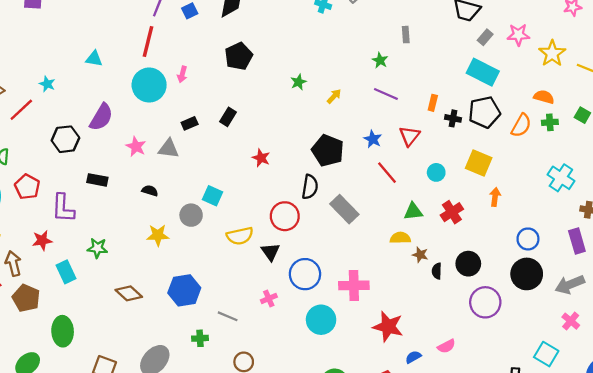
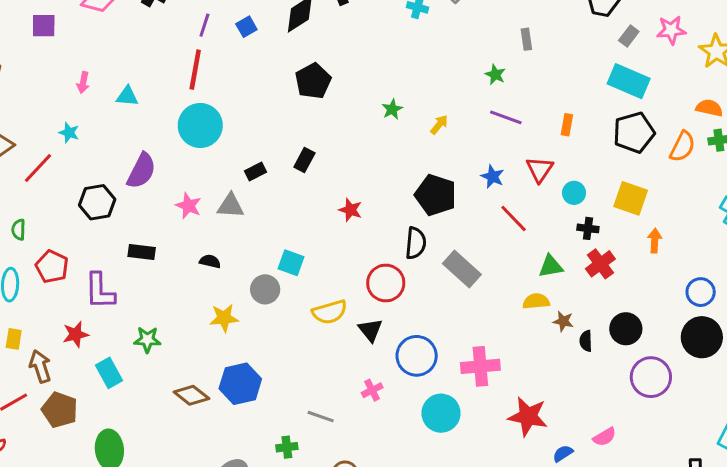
pink arrow: (182, 74) -> (83, 83), moved
black cross: (453, 118) -> (588, 228), moved
cyan circle: (436, 172) -> (574, 193), moved
blue hexagon: (184, 290) -> (240, 384), moved

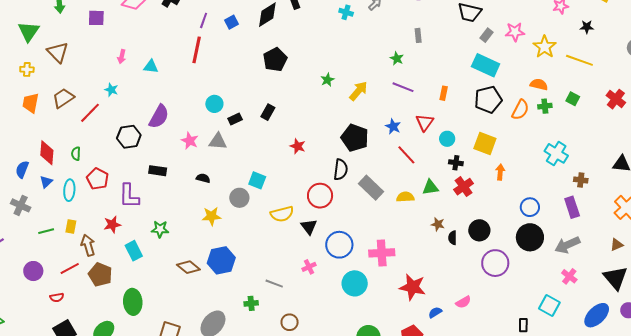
cyan circle: (200, 125) -> (214, 104), moved, size x0.6
yellow arrow: (439, 125) -> (358, 91), size x1.5
yellow semicircle: (536, 301) -> (405, 197), moved

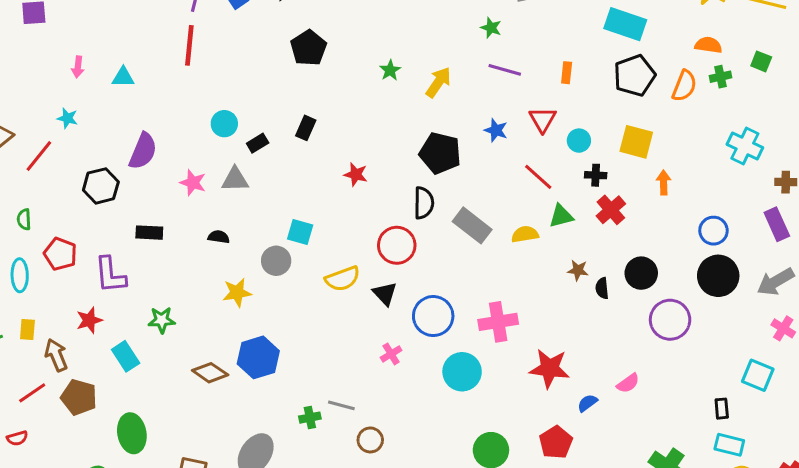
red line: (406, 155) -> (538, 177), moved
gray line: (274, 284) -> (341, 405), moved

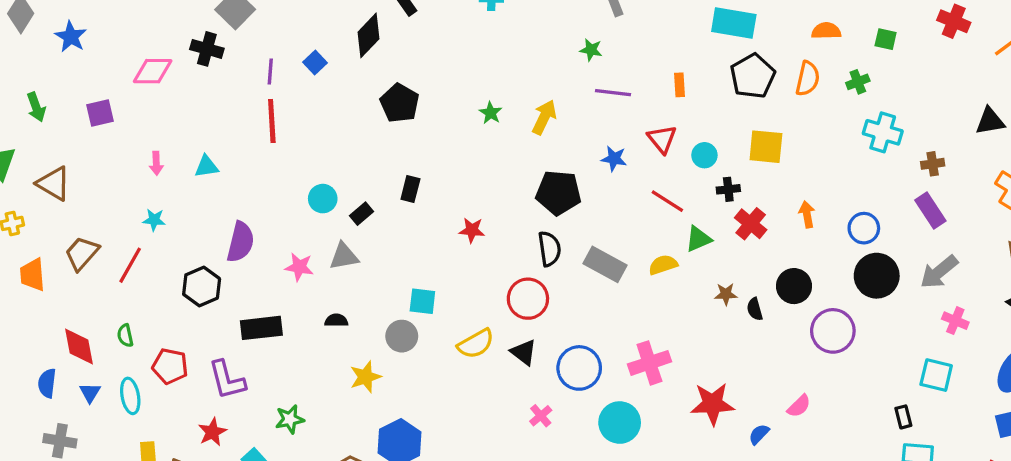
green cross: (720, 77) -> (858, 82), moved
orange arrow: (664, 182) -> (807, 214), moved
black rectangle: (149, 233) -> (261, 328), size x1.4

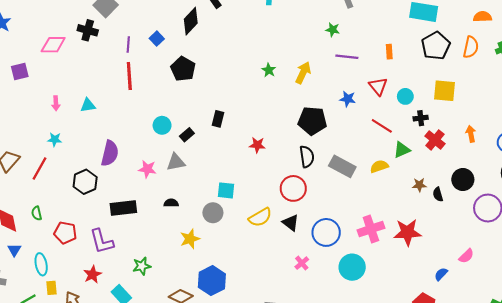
black pentagon: (400, 103) -> (183, 69), moved
cyan ellipse: (130, 396) -> (41, 264), moved
red star: (713, 404) -> (407, 232), moved

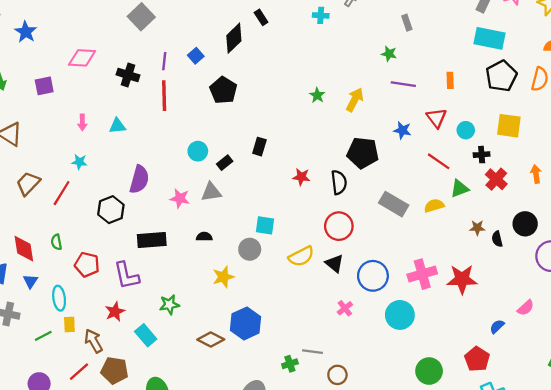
black cross: (88, 30) -> (128, 75), moved
black semicircle: (307, 157) -> (339, 182), moved

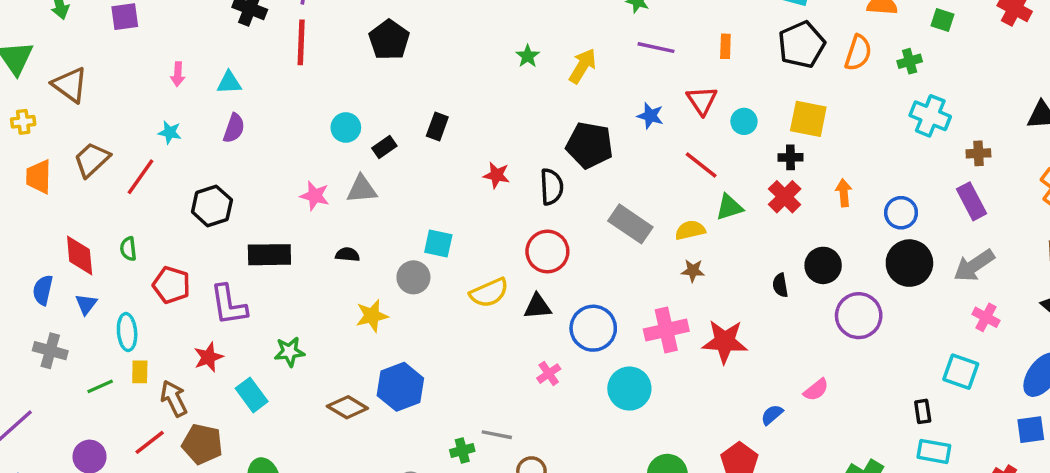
black cross: (482, 155) -> (790, 157), moved
purple semicircle: (139, 179) -> (234, 128), moved, size x0.7
brown star: (477, 228) -> (693, 271), moved
black triangle: (334, 264) -> (537, 306), turned -48

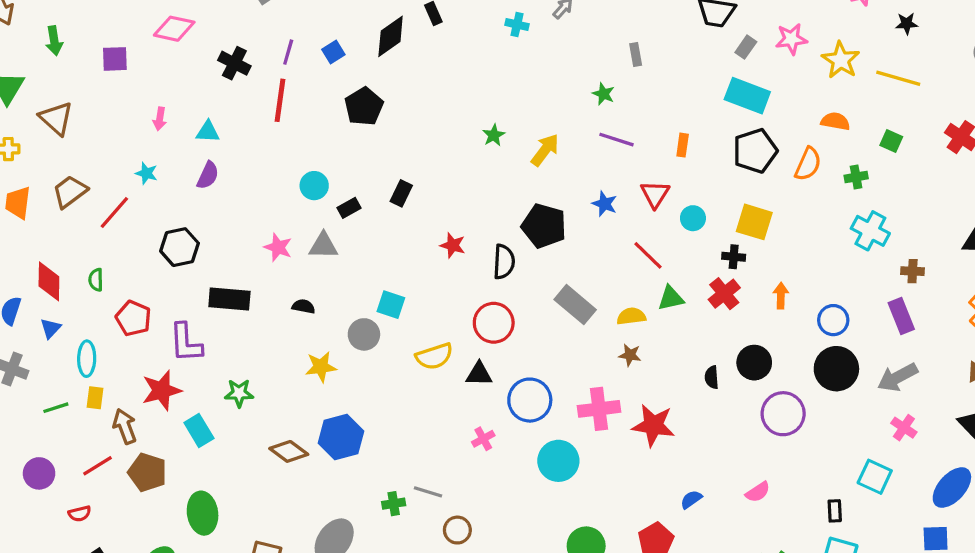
red star: (208, 357) -> (162, 390), size x1.4
pink semicircle: (816, 390) -> (758, 492), moved

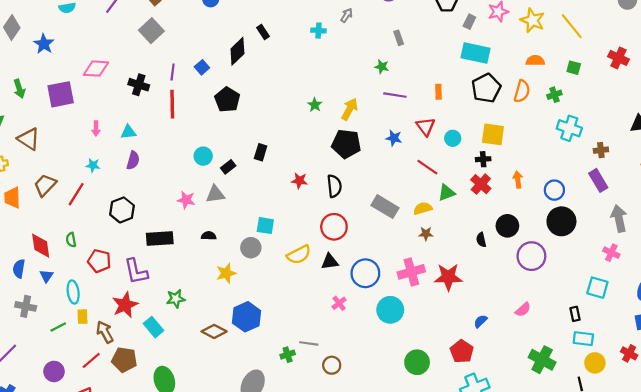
purple square: (115, 59) -> (61, 94), size x1.5
yellow line: (898, 78) -> (572, 26), turned 44
black pentagon: (544, 226) -> (346, 144), moved
gray arrow: (898, 377) -> (619, 219), moved, turned 115

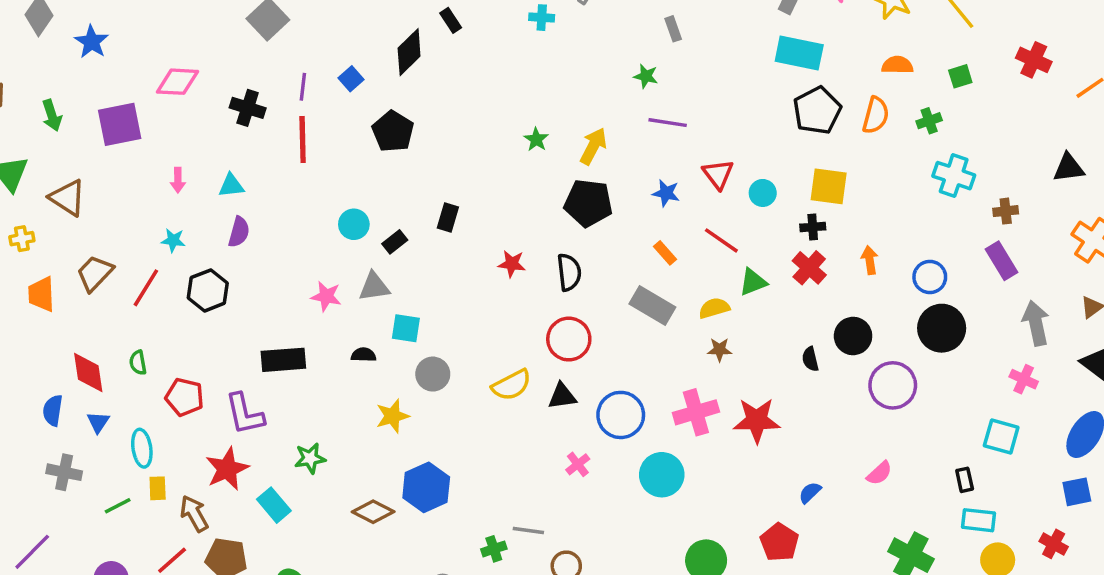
green square: (574, 68) -> (960, 76), turned -32
orange rectangle: (438, 92) -> (665, 253), moved, turned -40
black hexagon: (122, 210) -> (208, 290), moved
cyan square: (265, 226) -> (406, 328), moved

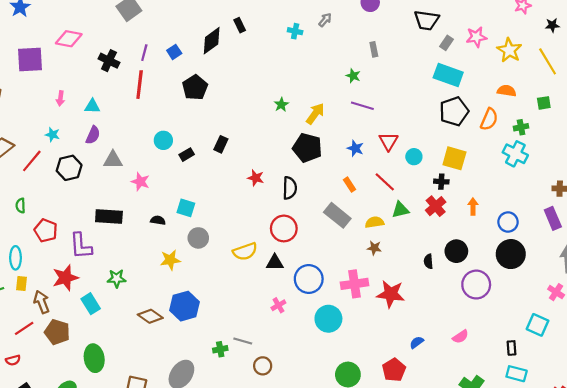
cyan cross: (954, 176) -> (515, 154), moved
gray triangle: (374, 287) -> (113, 160), moved

